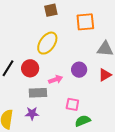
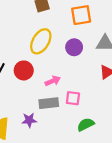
purple circle: (79, 70) -> (74, 47), moved
gray rectangle: (38, 93) -> (49, 103), moved
pink square: (72, 104) -> (73, 98), moved

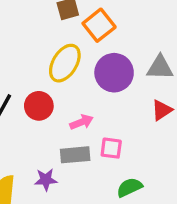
orange square: (81, 15) -> (99, 25), moved, turned -30
purple circle: (74, 47) -> (114, 73), size x1.5

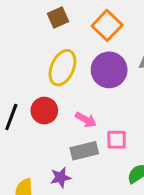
orange square: (99, 25) -> (107, 25), moved
pink arrow: (82, 122) -> (86, 120), turned 60

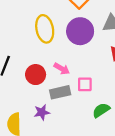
yellow ellipse: (62, 68) -> (45, 29), turned -36
red circle: (44, 111) -> (36, 75), moved

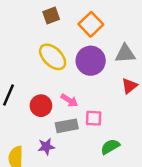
yellow ellipse: (45, 29) -> (53, 57), turned -36

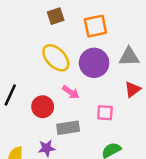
orange square: (91, 24) -> (95, 26), turned 30
pink arrow: (69, 100) -> (71, 92), moved
pink square: (94, 118) -> (105, 113), moved

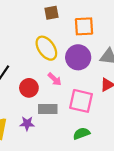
pink square: (105, 113) -> (81, 101), size x1.6

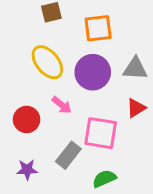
gray rectangle: (48, 109) -> (68, 155), moved, turned -48

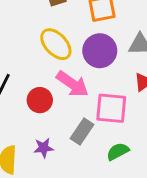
pink arrow: (62, 105) -> (72, 84), size x1.6

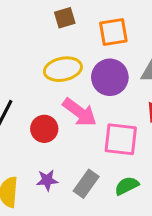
yellow ellipse: (56, 44) -> (63, 69), turned -60
gray rectangle: (82, 131) -> (86, 184), moved

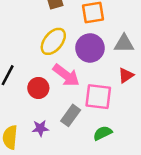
yellow ellipse: (63, 69) -> (53, 41), turned -40
gray rectangle: (86, 184) -> (71, 115), moved

